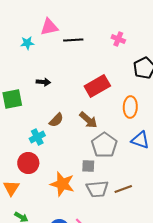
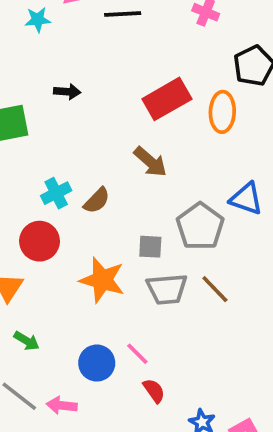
orange ellipse: (130, 107) -> (222, 112), moved
brown semicircle: (56, 120) -> (97, 201), moved
gray pentagon: (104, 145) -> (200, 226), moved
brown line: (123, 189) -> (215, 289), turned 66

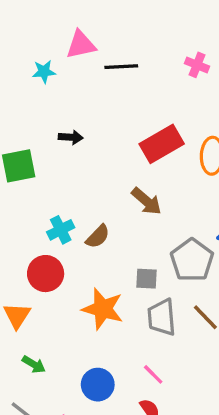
gray trapezoid: (167, 289) -> (162, 317), turned 90
pink line: (137, 354) -> (153, 374), moved

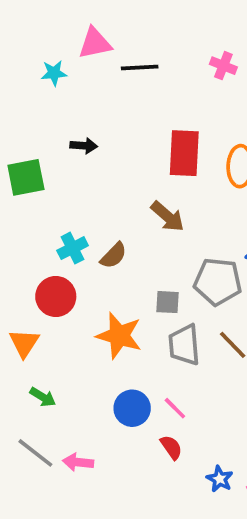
red rectangle: (162, 144) -> (184, 153), turned -57
gray pentagon: (192, 260) -> (218, 282), turned -30
blue circle: (98, 385) -> (132, 408), moved

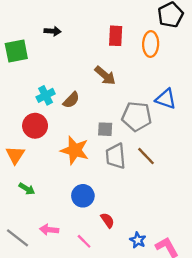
red rectangle: (184, 153) -> (116, 36), size x0.7
pink line: (175, 408) -> (84, 241), moved
gray line: (35, 453) -> (18, 238), moved

